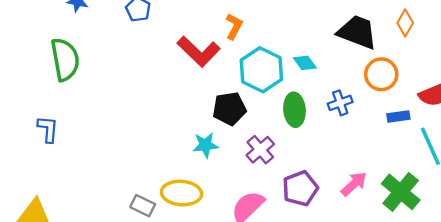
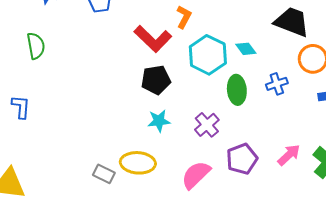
green semicircle: (65, 59) -> (36, 46), size x0.7
black pentagon: (229, 109) -> (156, 80), moved

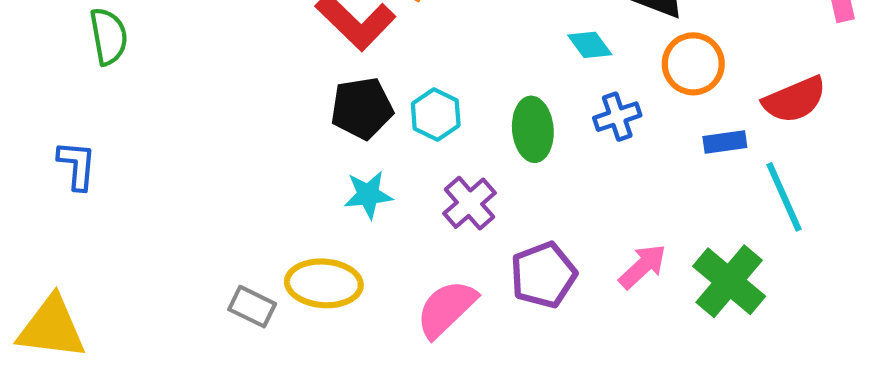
cyan diamond: (246, 49) -> (590, 45), moved
cyan hexagon: (208, 55) -> (436, 115), moved, size x0.6

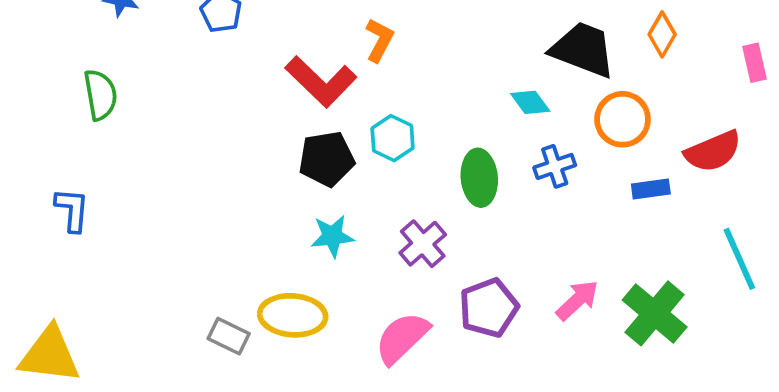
cyan hexagon: (436, 115) -> (393, 138), moved
cyan line: (784, 197) -> (739, 259), moved

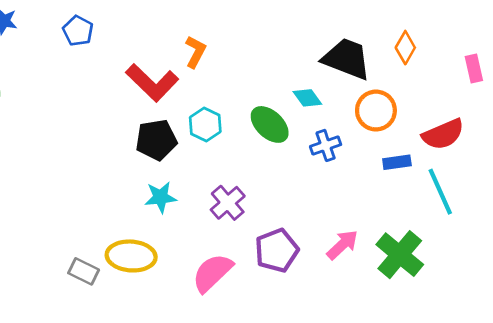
green ellipse: (479, 178) -> (270, 124), moved, turned -42
cyan line: (739, 259) -> (440, 192), moved

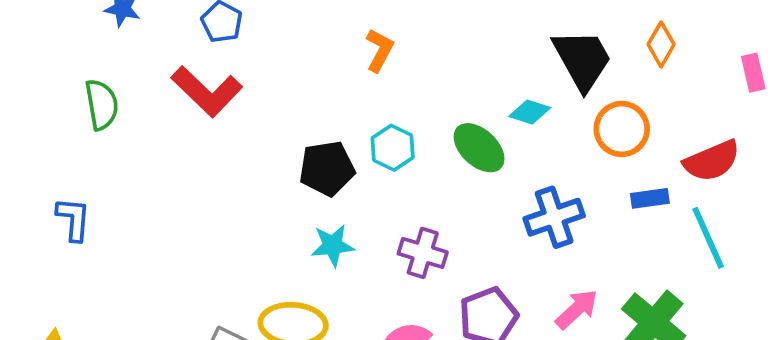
black trapezoid: (347, 59) -> (582, 59), turned 40
red L-shape: (152, 83) -> (207, 91), moved
cyan diamond: (307, 98) -> (530, 112), turned -36
blue cross: (326, 145) -> (554, 217), moved, size x1.4
purple cross: (228, 203) -> (423, 253), turned -32

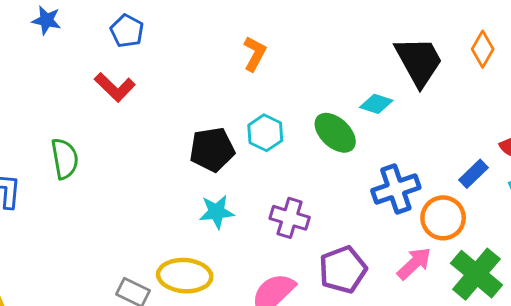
red L-shape: (207, 91) -> (115, 87), size x0.7
green semicircle: (102, 105) -> (65, 159), moved
orange circle: (622, 129) -> (443, 218), moved
blue rectangle: (650, 198) -> (473, 174), turned -36

